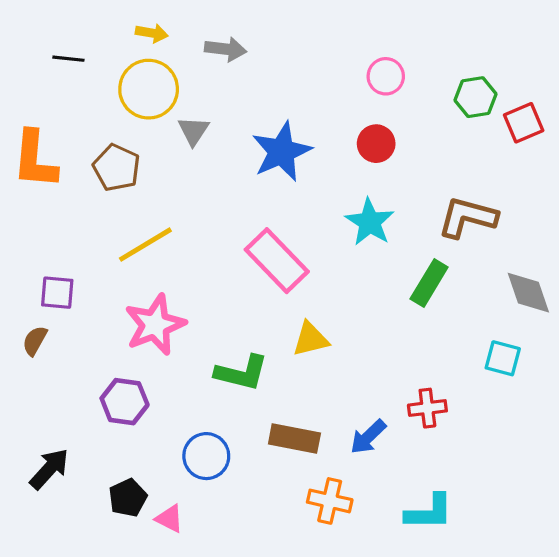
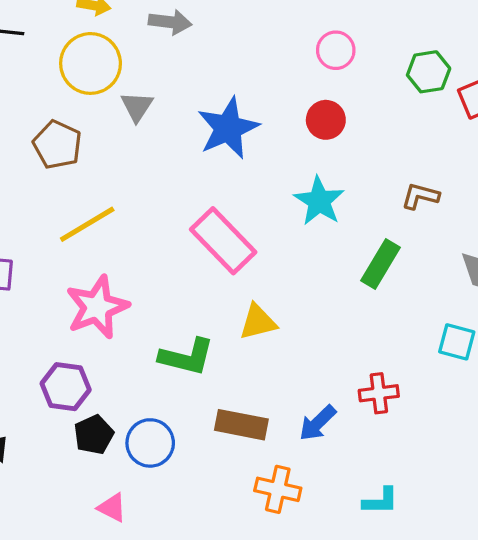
brown L-shape: (467, 217) -> (420, 196), size x0.6
black pentagon: (128, 498) -> (94, 435), moved
cyan L-shape: (429, 512) -> (380, 501), size x0.7

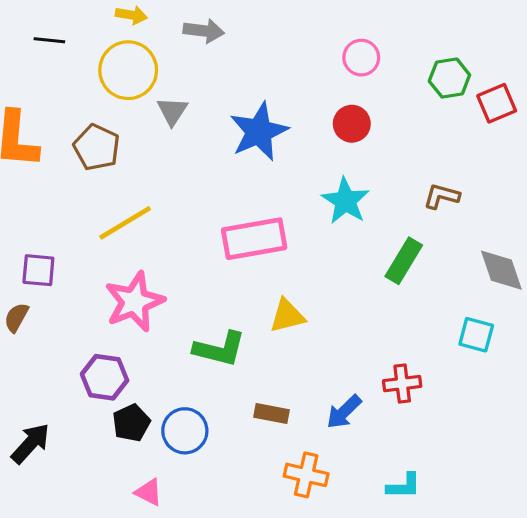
pink rectangle: (223, 241) -> (254, 239), turned -56
brown rectangle: (241, 425) -> (271, 413), size x0.7

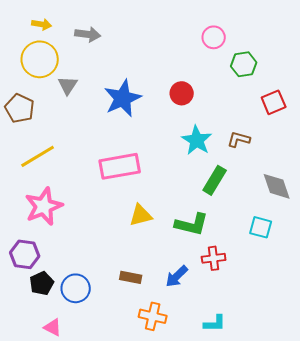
pink circle: (361, 58) -> (214, 37), moved
red square: (497, 103) -> (274, 102), moved
cyan star: (345, 201) -> (197, 140), moved
green L-shape: (220, 349) -> (192, 224), moved

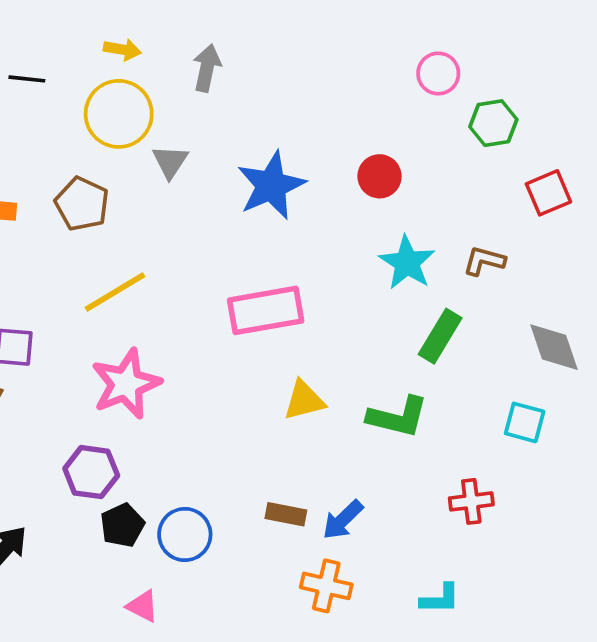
gray arrow: (88, 34) -> (207, 68), turned -85
red cross: (214, 258) -> (471, 501), moved
blue arrow: (177, 276) -> (343, 520), moved

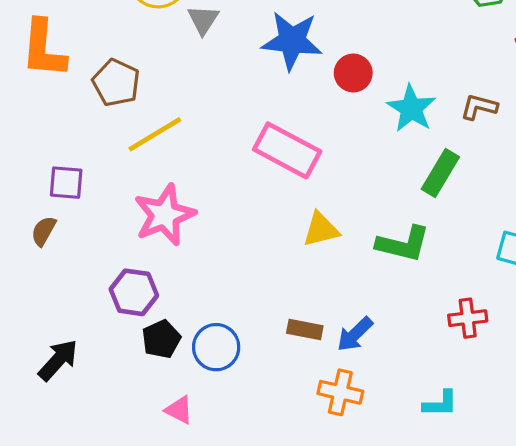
red circle: (379, 176) -> (353, 73), moved
blue star: (271, 186) -> (292, 41), turned 30
brown pentagon: (82, 204) -> (116, 83), moved
pink rectangle: (266, 310) -> (287, 150), turned 38

